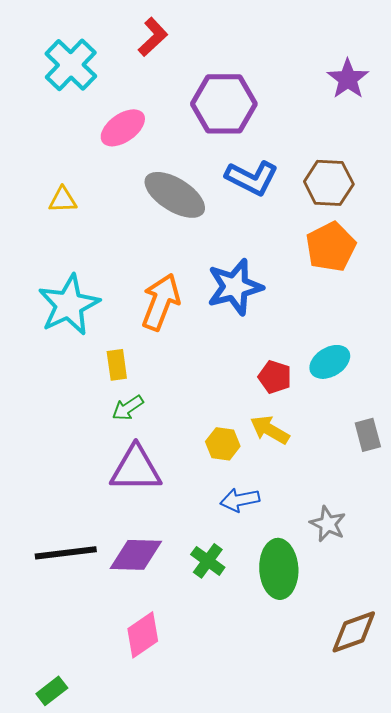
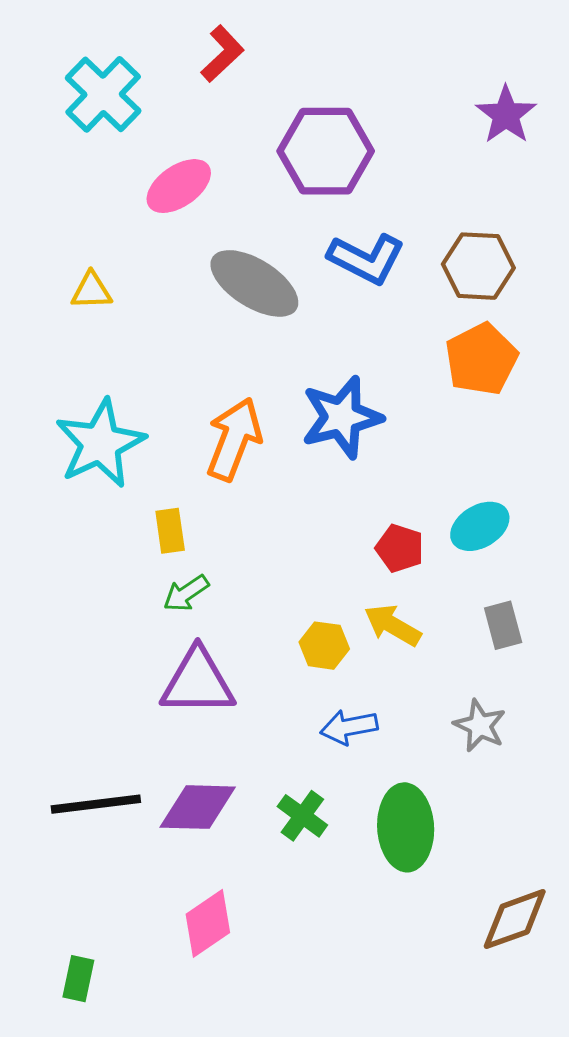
gray rectangle: (368, 435) -> (503, 625), moved
gray star: (328, 524) -> (480, 726), moved
green rectangle: (52, 691) -> (78, 979), moved, turned -40

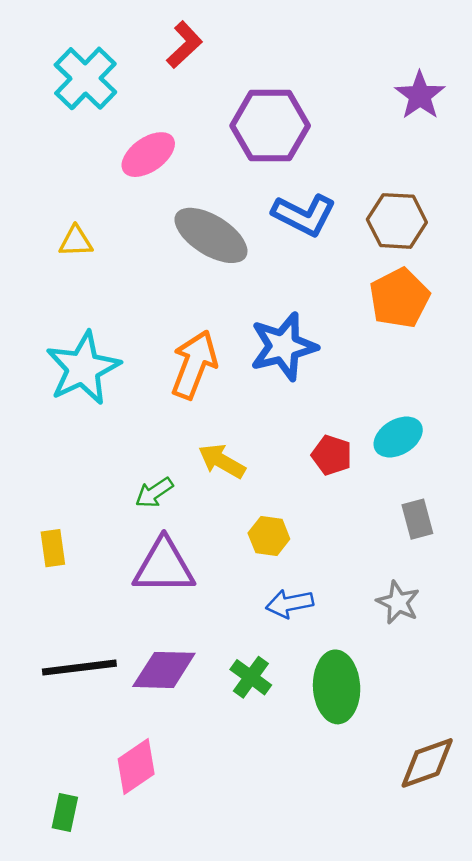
yellow rectangle: (170, 531) -> (53, 548), moved
yellow arrow: (393, 625) -> (222, 461), moved
pink diamond: (208, 923) -> (136, 767), moved

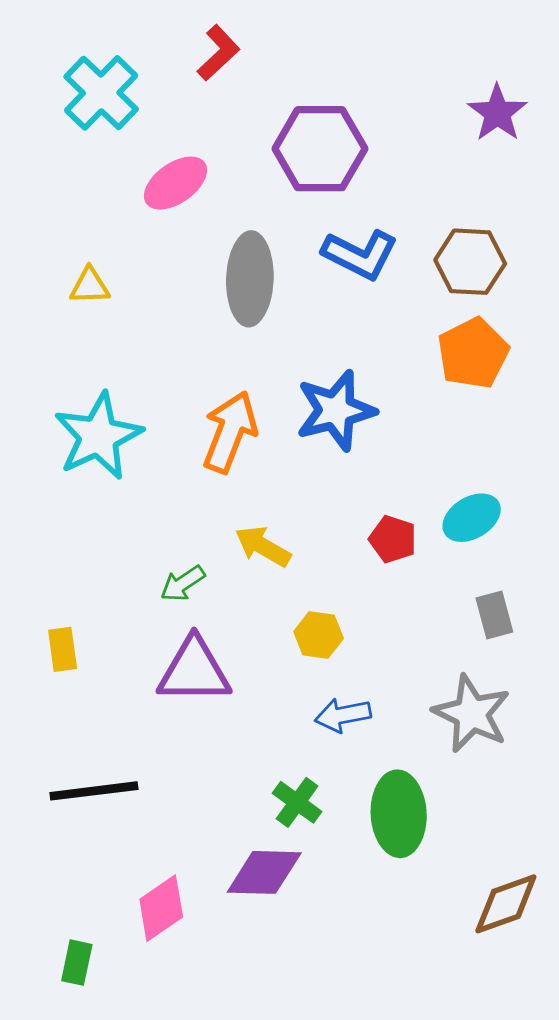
gray ellipse: (211, 235) -> (250, 279), turned 60
gray star: (398, 602) -> (472, 714), size x1.5
purple diamond: (164, 670) -> (264, 872), moved

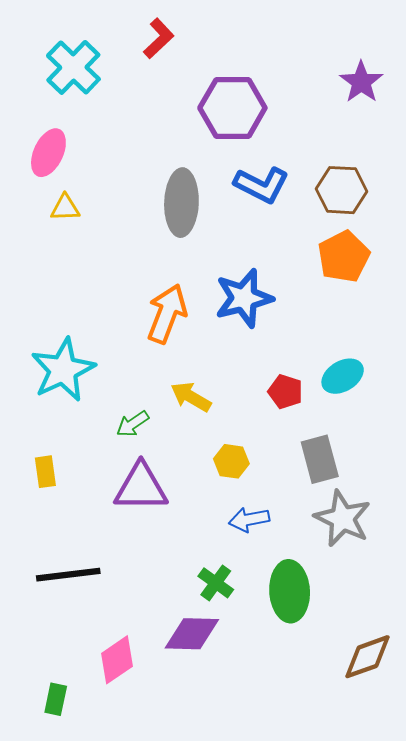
pink ellipse: (176, 183) -> (48, 153), moved, turned -30
cyan star: (98, 436) -> (63, 370), moved
gray rectangle: (494, 615) -> (320, 459), moved, size x1.4

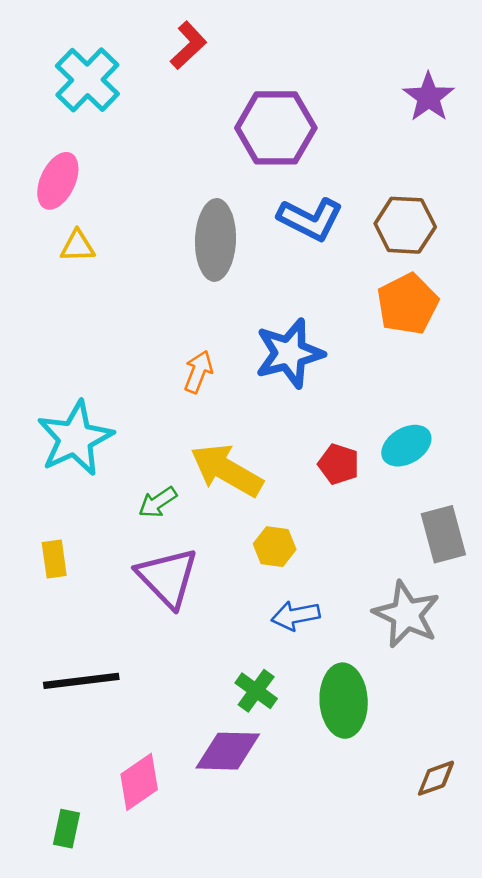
orange arrow: (167, 314) -> (198, 372), size x0.6
yellow arrow: (191, 397) -> (227, 470), size x1.5
gray rectangle: (320, 459) -> (443, 534), moved
purple triangle: (141, 487) -> (167, 577), turned 46
brown diamond: (367, 657) -> (436, 778), size x0.7

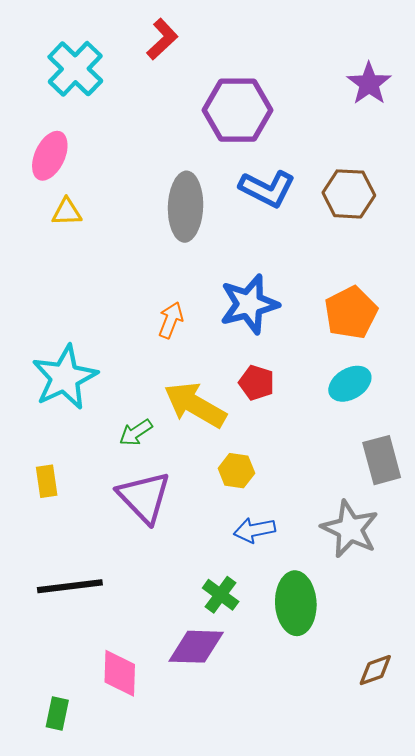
orange pentagon: (408, 304) -> (351, 313), moved
red pentagon: (339, 464) -> (257, 383), moved
pink diamond: (139, 782) -> (120, 673), turned -54

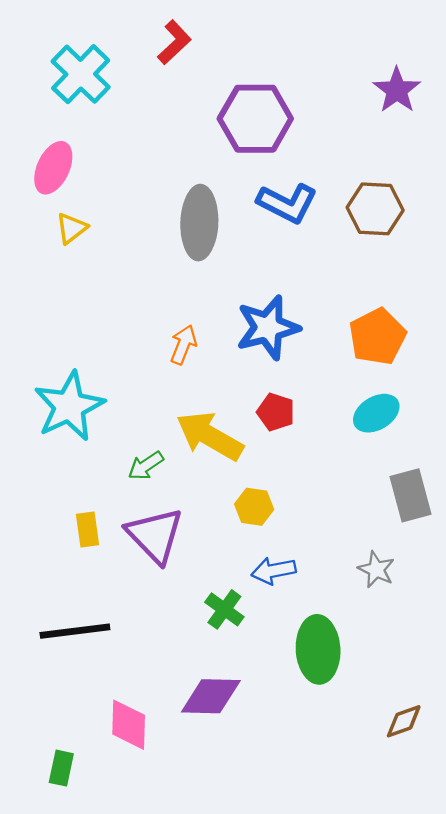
yellow triangle: (67, 212) -> (72, 228), turned -36
yellow rectangle: (47, 481) -> (88, 530), moved
gray star: (350, 529) -> (376, 570), size x0.6
green cross: (221, 595) -> (224, 609), moved

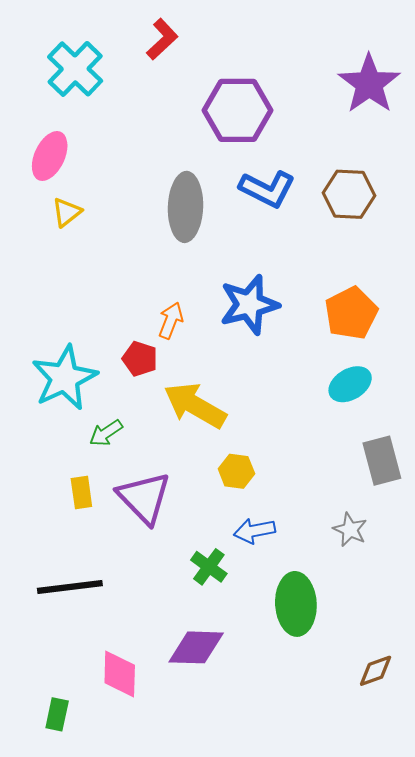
purple star: (397, 90) -> (369, 84), size x1.4
red pentagon: (276, 412) -> (140, 359), moved
green arrow: (146, 466) -> (106, 433), moved

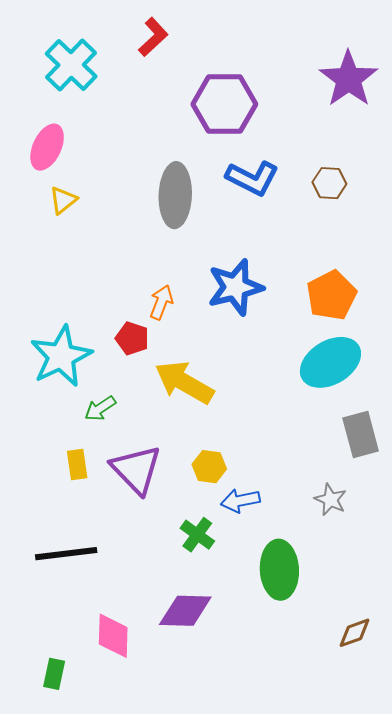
brown hexagon: (349, 194) -> (329, 183), size x0.7
cyan ellipse: (350, 384) -> (330, 362), size x1.5
yellow hexagon: (236, 471) -> (209, 467), moved

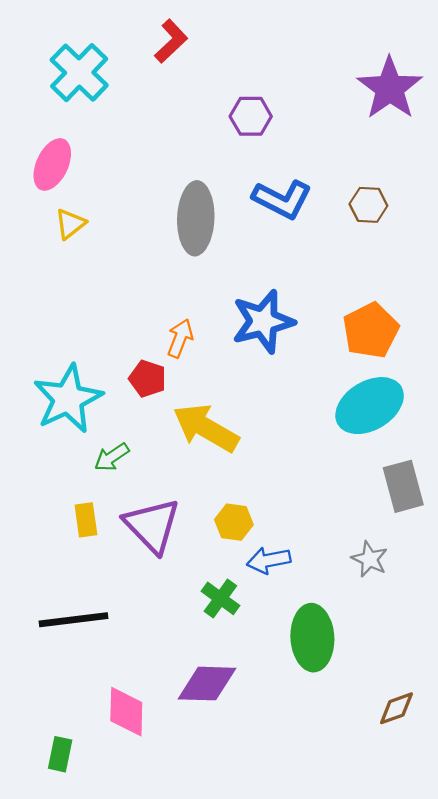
purple hexagon: (224, 104) -> (251, 116), size x0.6

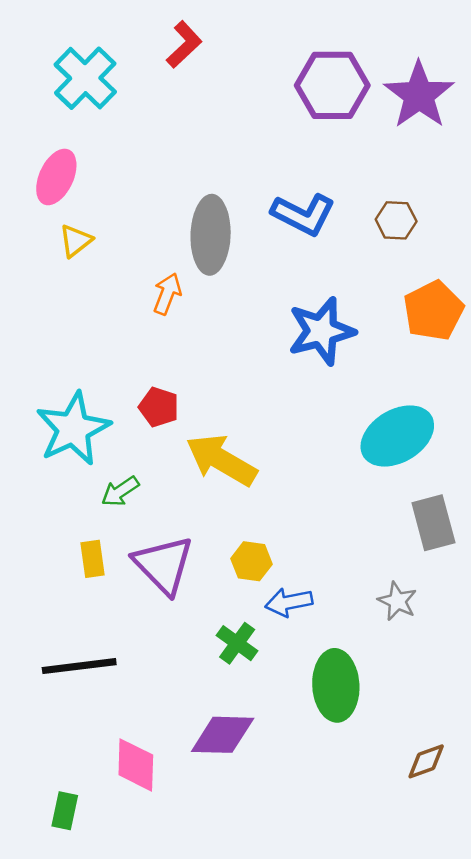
purple hexagon: (251, 116) -> (332, 85), moved, size x1.6
blue star: (263, 321) -> (321, 331), moved
orange pentagon: (371, 330) -> (433, 311), moved
orange arrow: (180, 338) -> (167, 294), moved

